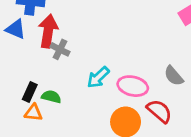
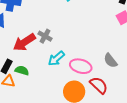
red arrow: (48, 31) -> (24, 42), moved, turned -135
gray cross: (60, 49) -> (45, 36), moved

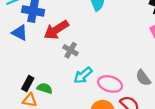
red arrow: (24, 42) -> (56, 30), moved

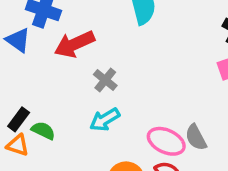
gray cross: (71, 50) -> (105, 80), moved
pink ellipse: (110, 84) -> (166, 141), moved

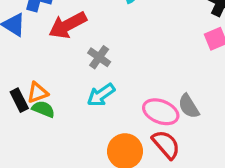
black rectangle: (19, 119) -> (19, 100), turned -60
orange triangle: (18, 145) -> (37, 93), moved, turned -35

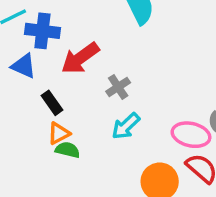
gray cross: (99, 57) -> (118, 87), turned 30
black rectangle: (19, 100) -> (52, 103), moved

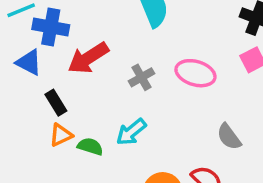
gray cross: (118, 87) -> (141, 77), moved
pink ellipse: (191, 135) -> (195, 73), moved
green semicircle: (68, 150) -> (90, 146), moved

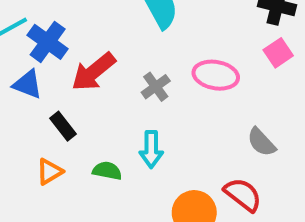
blue cross: (51, 27) -> (48, 42), turned 32
cyan arrow: (131, 132) -> (151, 149), turned -44
orange triangle: (61, 135) -> (50, 172), moved

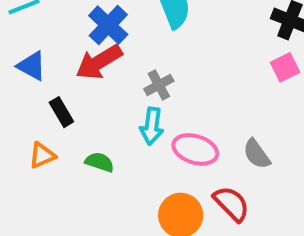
blue cross: (48, 42) -> (108, 25), moved
pink ellipse: (216, 75) -> (195, 149), moved
cyan arrow: (151, 149) -> (152, 126), moved

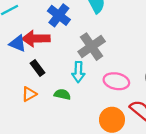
red arrow: (99, 62) -> (36, 39), moved, turned 36
gray cross: (159, 85) -> (92, 47), size x1.6
cyan arrow: (152, 126) -> (78, 72), moved

